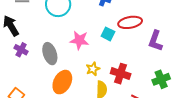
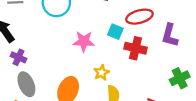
gray ellipse: (50, 54) -> (26, 84), moved
red cross: (121, 74) -> (136, 48), moved

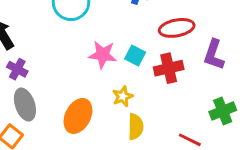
cyan square: (115, 32) -> (135, 55), moved
red cross: (136, 48) -> (169, 68), turned -30

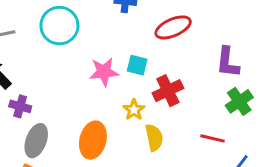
purple L-shape: (214, 55) -> (228, 62), moved
red cross: (169, 68) -> (168, 91), moved
gray ellipse: (25, 105) -> (36, 141), turned 52

